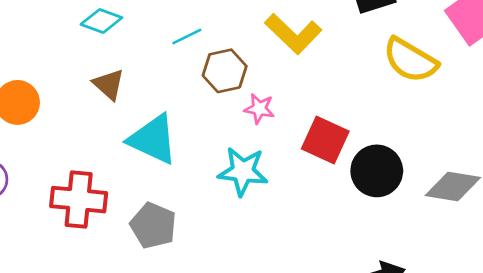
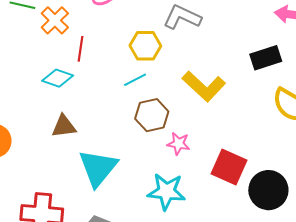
cyan line: (187, 37) -> (135, 80), moved
brown triangle: (109, 84) -> (64, 126), turned -48
cyan triangle: (153, 139) -> (98, 168), turned 45

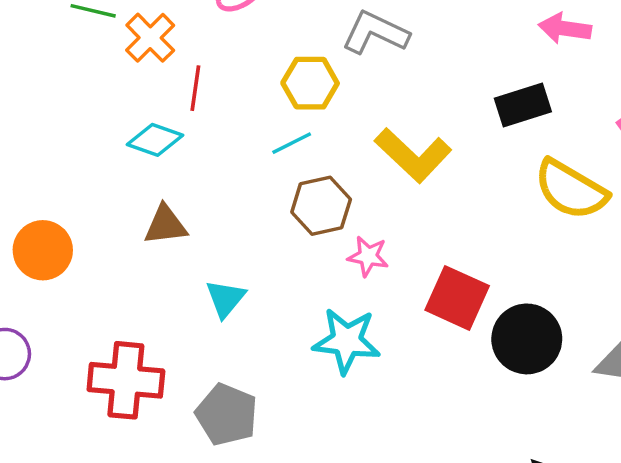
cyan triangle: (98, 168) -> (225, 299), size x0.6

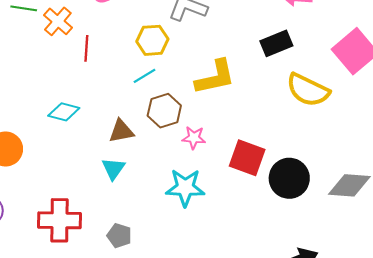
cyan diamond: (155, 140) -> (64, 112), moved
yellow L-shape: (413, 155) -> (215, 77), turned -51
brown triangle: (165, 225) -> (121, 131), moved
gray pentagon: (227, 415) -> (119, 236), size x0.7

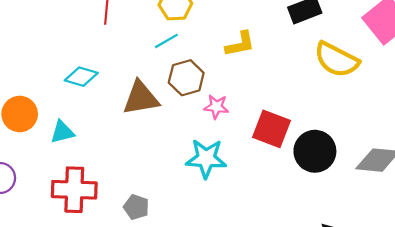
yellow L-shape: (215, 77) -> (240, 44), size x0.7
brown triangle: (121, 131) -> (141, 98), size x1.4
cyan triangle: (113, 169) -> (62, 132), moved, turned 40

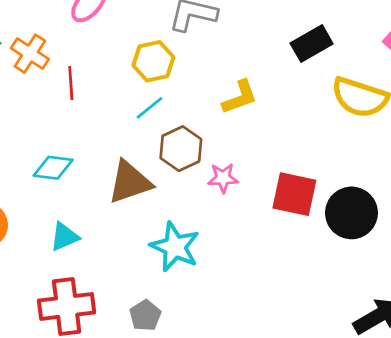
cyan triangle: (62, 132) -> (64, 237), moved
cyan star: (206, 158) -> (175, 247), moved, turned 30
gray pentagon: (136, 207) -> (145, 315), turned 30

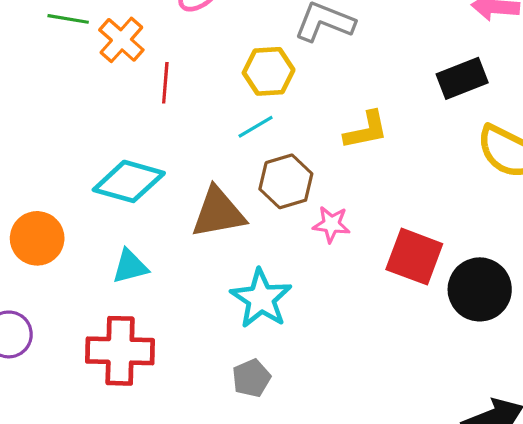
cyan diamond: (53, 168) -> (129, 181), size x1.4
gray pentagon: (145, 315) -> (251, 378), moved

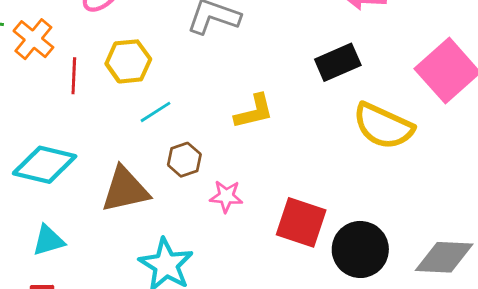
yellow hexagon: (269, 71) -> (128, 61), moved
brown hexagon: (286, 181) -> (184, 160), size x0.7

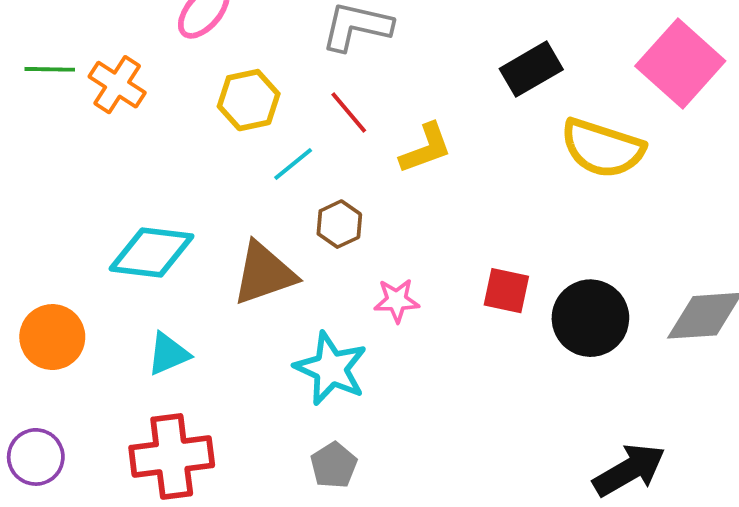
red line: (74, 76) -> (349, 113), moved, turned -36
pink star: (226, 196) -> (397, 300), moved
red square: (301, 222) -> (506, 291), size x0.7

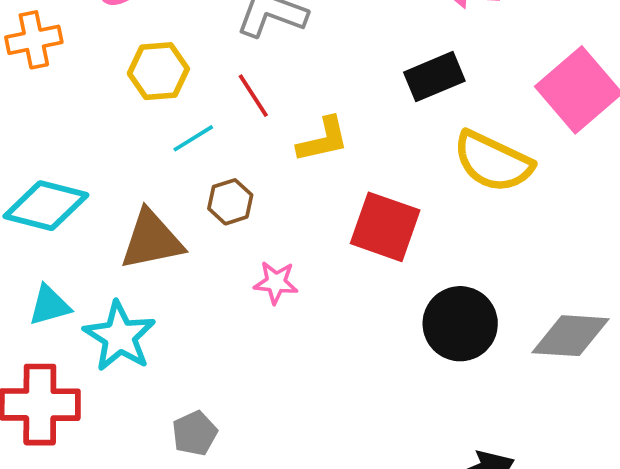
orange cross: (117, 85) -> (34, 40), turned 38
red square: (506, 291) -> (385, 227), moved, size x1.5
cyan star: (331, 368) -> (120, 336), moved

